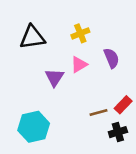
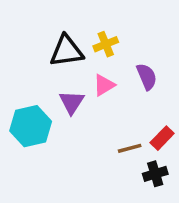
black triangle: (32, 37) -> (66, 51), moved
cyan hexagon: (34, 127) -> (31, 126), moved

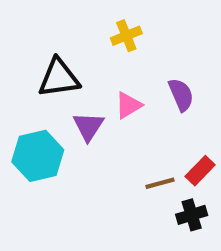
yellow cross: (106, 44) -> (126, 36), moved
black triangle: (66, 51) -> (59, 78), moved

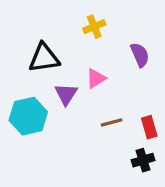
purple semicircle: (181, 95) -> (140, 55), moved
red rectangle: (200, 171) -> (149, 127), turned -60
brown line: (160, 183) -> (112, 122), moved

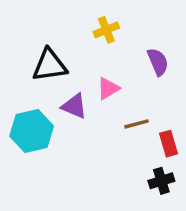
purple triangle: (66, 94) -> (74, 106), turned -40
brown line: (112, 122) -> (137, 124), moved

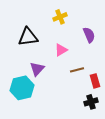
purple triangle: (74, 106) -> (37, 69), moved, turned 49
cyan hexagon: (32, 131) -> (22, 88), moved

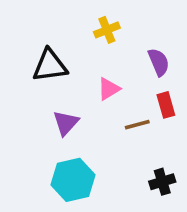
red rectangle: (95, 81) -> (166, 105), moved
cyan hexagon: (22, 88) -> (73, 180), moved

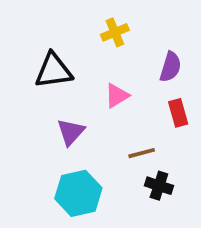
purple semicircle: (159, 62) -> (170, 67), turned 40
brown line: (137, 125) -> (142, 153), moved
black cross: (162, 182) -> (159, 186), moved, turned 35

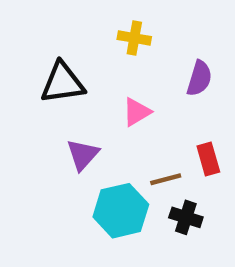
yellow cross: (115, 32) -> (134, 38), turned 32
red rectangle: (178, 113) -> (208, 159), moved
cyan hexagon: (78, 193) -> (121, 211), moved

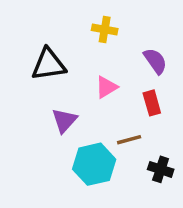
purple semicircle: (199, 78) -> (155, 61), turned -52
red rectangle: (208, 159) -> (152, 103), moved
black cross: (186, 217) -> (161, 169), moved

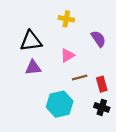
red rectangle: (152, 103) -> (102, 84), moved
purple triangle: (64, 120) -> (33, 68), moved, turned 42
brown line: (129, 140) -> (80, 78), moved

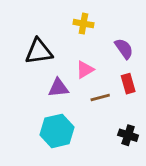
purple triangle: (33, 68) -> (58, 88), moved
red rectangle: (102, 84) -> (128, 84), moved
cyan hexagon: (60, 104) -> (57, 131), moved

